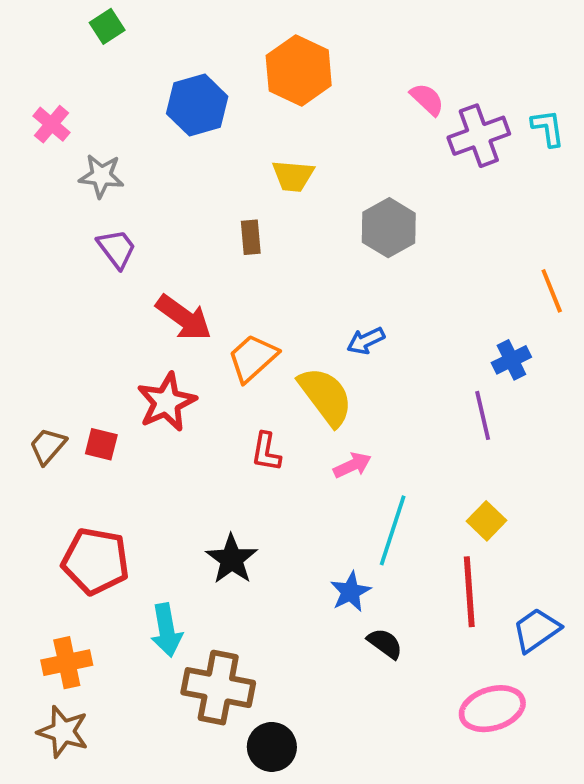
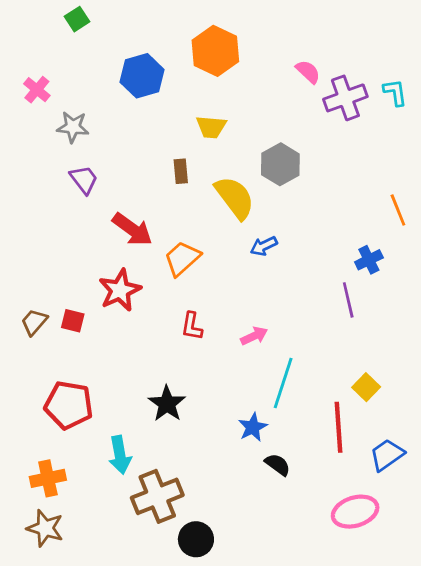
yellow semicircle: (326, 396) -> (235, 198), moved
yellow square: (487, 521) -> (366, 387), moved
brown cross: (218, 688) -> (157, 496), turned -33

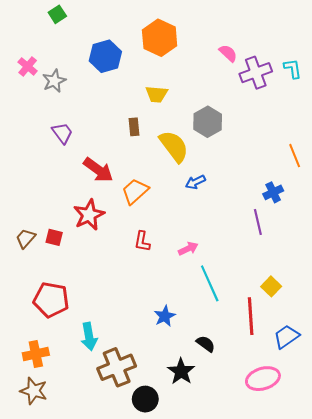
gray star: (73, 127) -> (54, 81), moved, turned -30
cyan line: (283, 383) -> (210, 283), turned -42
black star: (167, 404) -> (181, 371), moved
blue star: (253, 427) -> (165, 316), moved

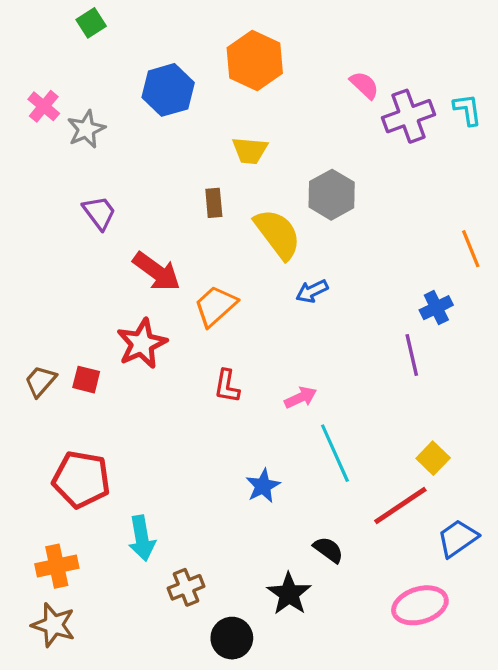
blue star: (165, 316) -> (263, 486), moved
red line: (251, 316) -> (400, 506), turned 60
brown cross: (117, 367) -> (186, 587), size x0.6

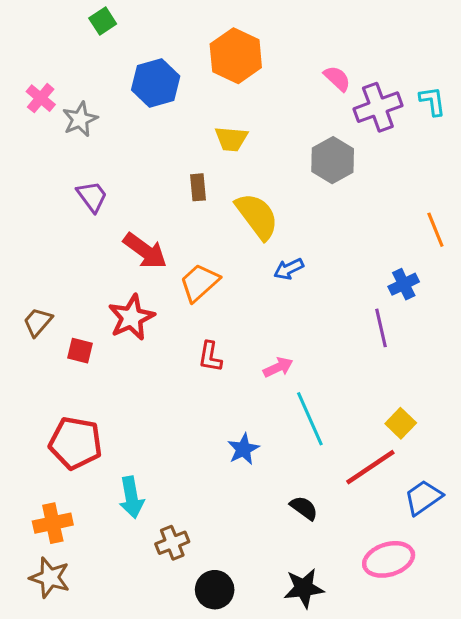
green square: (91, 23) -> (103, 21), moved
gray hexagon: (332, 195) -> (333, 160), moved
brown trapezoid: (40, 381) -> (38, 322), moved
black star: (289, 594) -> (304, 588), moved, turned 30

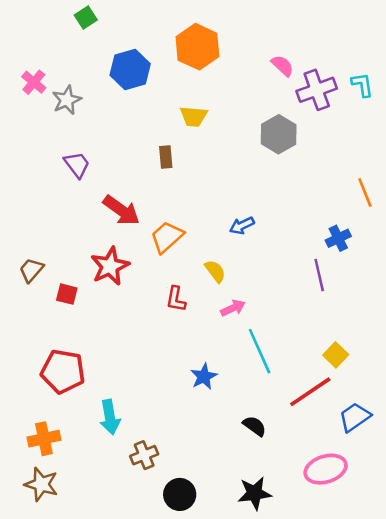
yellow semicircle: (257, 216) -> (215, 271), moved, size x0.6

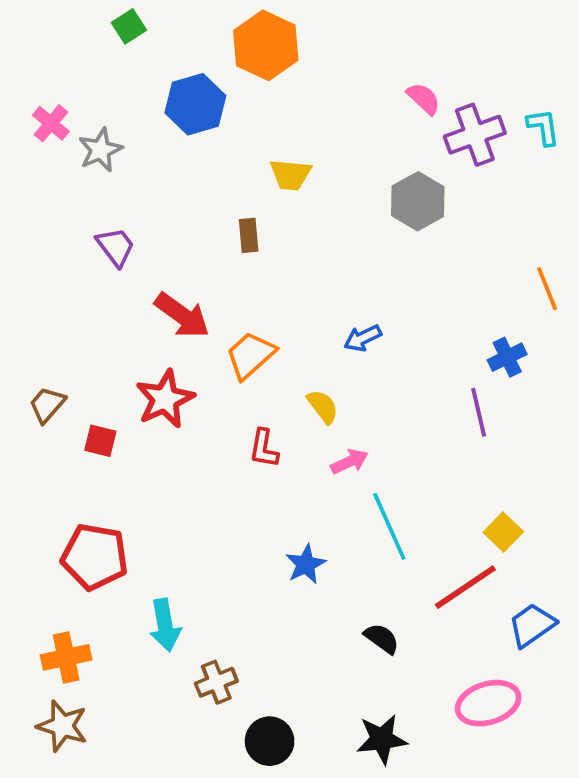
orange hexagon: (197, 47) -> (266, 45), moved

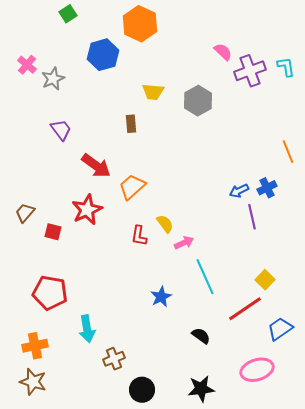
gray hexagon: (418, 201) -> (198, 101), moved
blue arrow: (363, 338) -> (239, 191), moved
yellow semicircle: (323, 407) -> (165, 224), moved

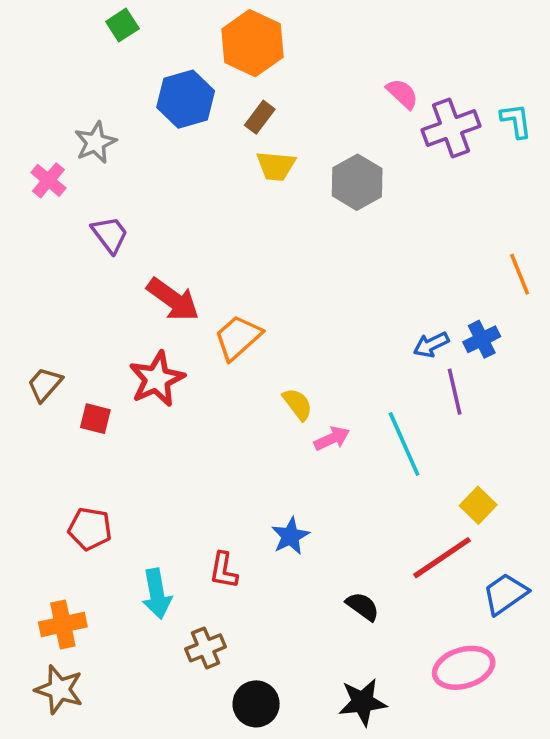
pink cross: (27, 65) -> (48, 180), moved
brown rectangle: (131, 124) -> (260, 117), moved, turned 42
red L-shape: (139, 236) -> (224, 570), moved
cyan line: (205, 277) -> (404, 444), moved
red pentagon: (50, 293) -> (90, 529), size x0.7

